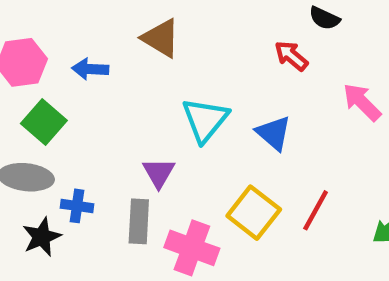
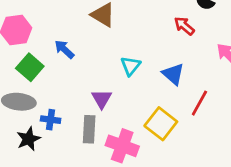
blue arrow: (90, 69) -> (64, 49), moved, turned 40
cyan triangle: (205, 120) -> (130, 66), size x0.7
red line: (316, 210) -> (199, 103), moved

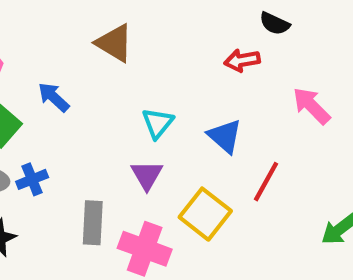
red arrow: (184, 26) -> (242, 60), turned -50
purple triangle: (102, 99) -> (147, 175), moved
blue cross: (51, 120) -> (32, 179), moved, turned -30

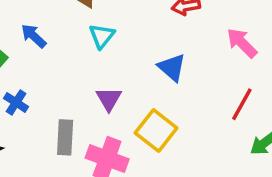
cyan triangle: (158, 123) -> (102, 36), moved
blue cross: (32, 179) -> (16, 102), turned -35
red line: (266, 182) -> (242, 104), moved

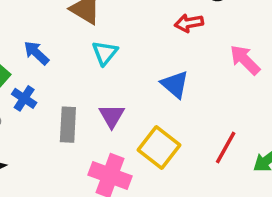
blue cross: (16, 102) -> (24, 98), moved
red line: (242, 104) -> (226, 147), moved
gray rectangle: (65, 137) -> (68, 125), moved

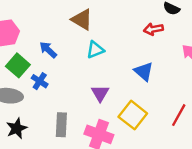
cyan triangle: (105, 53) -> (95, 50), turned 30
gray rectangle: (68, 125) -> (61, 125), moved

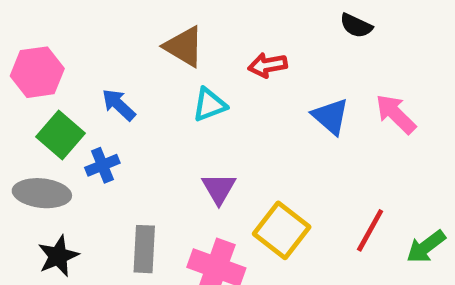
red arrow: (153, 29) -> (268, 65), moved
blue triangle: (144, 72) -> (330, 116), moved
blue cross: (40, 81) -> (102, 165), turned 35

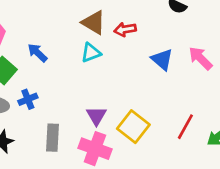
brown triangle: (184, 47) -> (94, 23), moved
blue cross: (102, 165) -> (28, 99), moved
purple triangle: (219, 189) -> (96, 116), moved

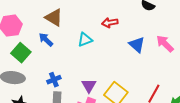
brown triangle: (94, 23) -> (54, 18), moved
blue cross: (28, 99) -> (54, 80), moved

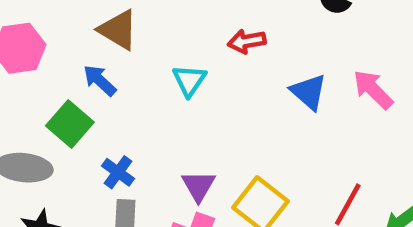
cyan triangle: (85, 40) -> (189, 80), turned -35
green square: (21, 53) -> (70, 124), moved
blue cross: (54, 80) -> (118, 172), turned -32

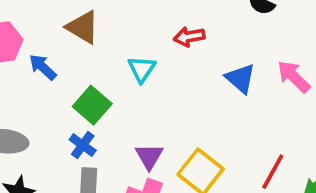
blue arrow: (100, 80) -> (43, 67), moved
green square: (70, 124) -> (92, 105), moved

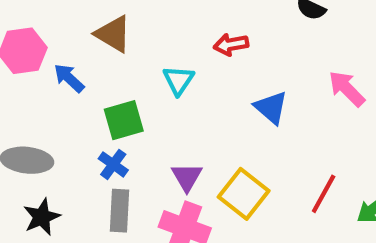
blue triangle: (240, 79) -> (271, 108), moved
green square: (92, 105) -> (124, 120), turned 33

